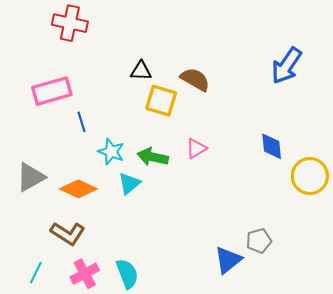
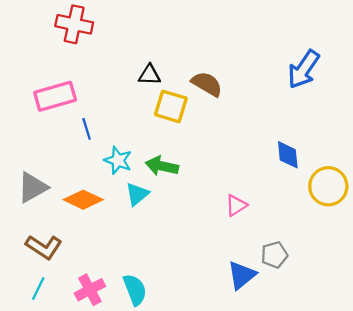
pink triangle: (196, 148) -> (236, 205), moved
brown L-shape: (68, 233) -> (44, 247), moved

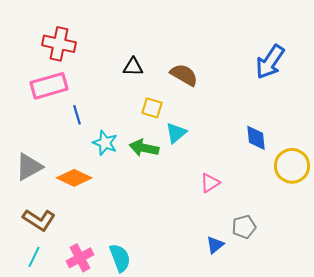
red cross: (74, 24) -> (59, 44), moved
yellow square: (171, 106) -> (152, 108), moved, size x0.7
cyan triangle: (137, 194) -> (176, 133), moved
blue triangle: (242, 275) -> (215, 245), size x0.7

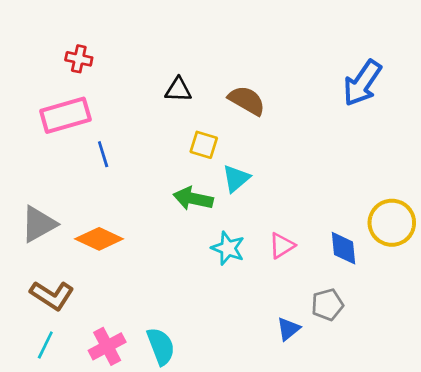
red cross: (59, 44) -> (79, 59), size x0.6
blue diamond: (256, 138) -> (343, 248), moved
cyan star: (105, 143) -> (228, 248), moved

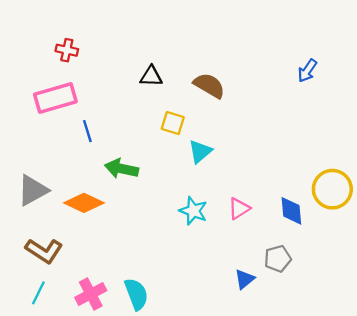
blue arrow: (362, 83) -> (307, 71), size x0.6
green arrow: (193, 199) -> (122, 169), moved

